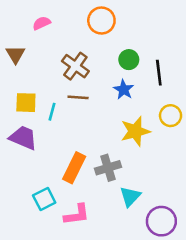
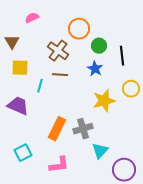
orange circle: (101, 21) -> (79, 29), moved
yellow square: (26, 103) -> (20, 68), moved
cyan square: (44, 199) -> (23, 153), moved

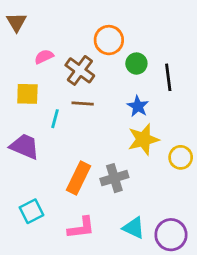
pink semicircle: (32, 18) -> (44, 57), moved
brown triangle: (12, 42) -> (16, 22), moved
blue star: (95, 69) -> (138, 106), moved
yellow circle: (131, 89) -> (181, 157), moved
cyan triangle: (100, 151) -> (134, 228), moved, turned -48

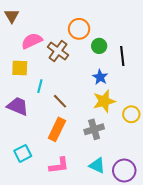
pink semicircle: (44, 57) -> (32, 41), size x1.5
brown line: (83, 104) -> (60, 101), moved, turned 42
gray cross: (114, 178) -> (94, 129), moved

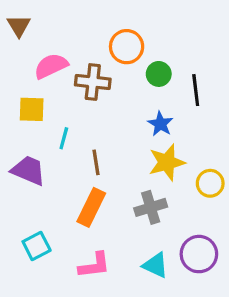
brown cross: (58, 51) -> (93, 82), turned -30
brown line: (60, 101) -> (96, 162), turned 35
purple circle: (124, 171) -> (199, 254), moved

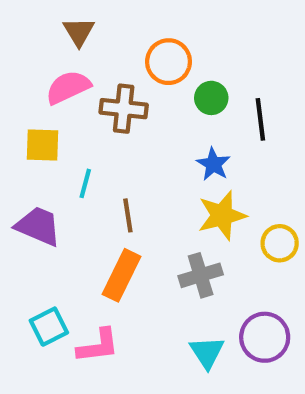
brown triangle: (19, 26) -> (79, 32), moved
pink L-shape: (94, 265) -> (98, 346), moved
cyan triangle: (155, 265) -> (207, 352), turned 32

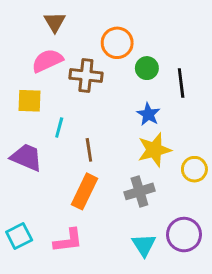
cyan square: (49, 327) -> (19, 236), moved

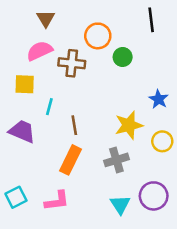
black line: (181, 83) -> (151, 20), moved
blue star: (148, 114) -> (159, 99), moved

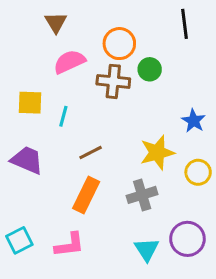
pink semicircle: (40, 51) -> (69, 62), moved
brown cross: (72, 63) -> (113, 81), moved
cyan line: (49, 107) -> (63, 116), moved
brown line: (74, 125) -> (91, 153), turned 72

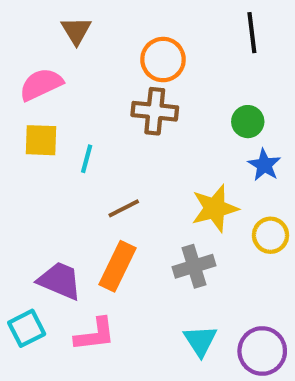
pink semicircle: (69, 62) -> (41, 84), moved
green circle: (150, 69) -> (248, 122), moved
purple trapezoid: (27, 160) -> (60, 281), moved
purple circle: (187, 239) -> (262, 351), moved

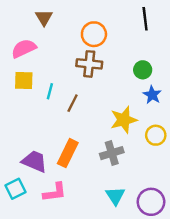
brown line: (124, 208) -> (73, 103), moved, turned -36

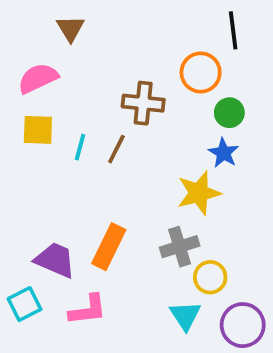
orange circle: (94, 34) -> (201, 72), moved
blue star: (152, 95) -> (224, 153), moved
brown line: (73, 103) -> (116, 149), moved
yellow circle: (156, 135) -> (210, 277), moved

